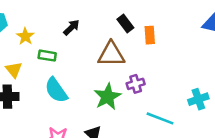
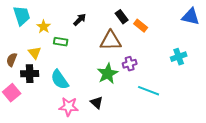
orange rectangle: (150, 35) -> (141, 26), turned -48
cyan semicircle: (56, 90) -> (60, 80), moved
cyan cross: (198, 99) -> (179, 57), moved

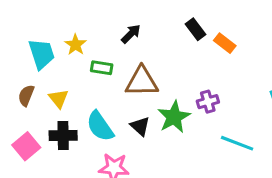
cyan trapezoid: (22, 16) -> (42, 54), moved
brown triangle: (111, 41) -> (142, 82), moved
yellow triangle: (35, 53) -> (59, 99), moved
black cross: (30, 74) -> (63, 135), moved
black triangle: (97, 103) -> (140, 126), moved

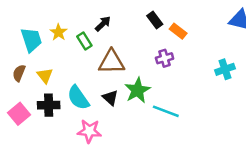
green rectangle: (102, 68) -> (84, 41), moved, turned 49
purple cross: (208, 102) -> (165, 58), moved
cyan line: (237, 143) -> (166, 111), moved

